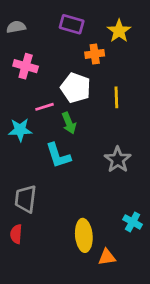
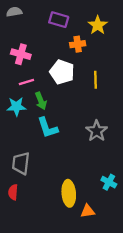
gray semicircle: (16, 27) -> (14, 12), moved
pink line: (45, 107) -> (26, 82), moved
green arrow: (69, 123) -> (41, 101), moved

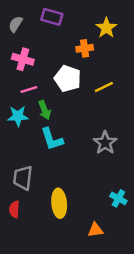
gray semicircle: (14, 12) -> (16, 24), moved, turned -48
purple rectangle: (59, 20) -> (52, 17), moved
yellow line: (95, 80) -> (104, 87), turned 66
yellow ellipse: (69, 193) -> (59, 203), moved

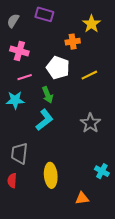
green arrow: (45, 110) -> (48, 95), moved
cyan L-shape: (52, 139) -> (44, 120), turned -110

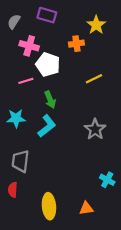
pink cross: (19, 51) -> (29, 46), moved
white pentagon: (58, 68) -> (48, 64), moved
cyan star: (15, 100) -> (16, 118), moved
yellow ellipse: (51, 175) -> (49, 206), moved

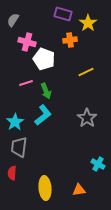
purple rectangle: (47, 15) -> (63, 14), moved
pink line: (26, 81) -> (26, 83), moved
cyan star: (16, 118) -> (15, 122), moved, turned -30

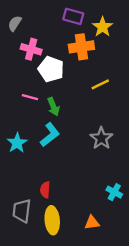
orange cross: (70, 40) -> (81, 47), size x1.5
pink line: (26, 83) -> (30, 97), turned 32
gray trapezoid: (19, 147) -> (22, 211), moved
red semicircle: (12, 173) -> (45, 190), moved

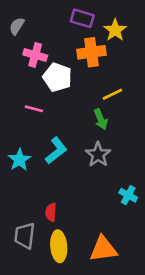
green arrow: (53, 107) -> (101, 119), moved
gray star: (101, 138) -> (98, 155), moved
cyan cross: (114, 192) -> (128, 195), moved
orange triangle: (92, 223) -> (103, 249), size x1.6

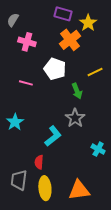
orange cross: (91, 52) -> (70, 40), turned -30
white pentagon: (57, 77) -> (55, 69), moved
yellow line: (112, 94) -> (95, 72), moved
cyan L-shape: (56, 151) -> (53, 136), moved

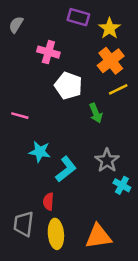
orange cross: (70, 40) -> (111, 61), moved
pink cross: (27, 42) -> (48, 52), moved
pink line: (26, 83) -> (20, 116), moved
gray star: (75, 118) -> (107, 160), moved
cyan star: (15, 122) -> (40, 152), moved, turned -30

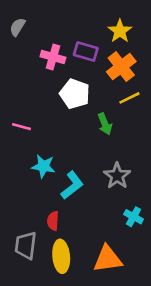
purple rectangle: (78, 17) -> (86, 52), moved
cyan cross: (122, 185) -> (134, 217), moved

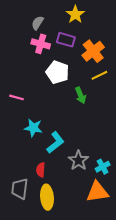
gray semicircle: (17, 27) -> (38, 23), moved
yellow star: (120, 31) -> (75, 14), moved
gray star: (117, 176) -> (78, 160), moved
cyan cross: (134, 217) -> (103, 167), turned 32
orange triangle: (108, 259) -> (97, 192), moved

